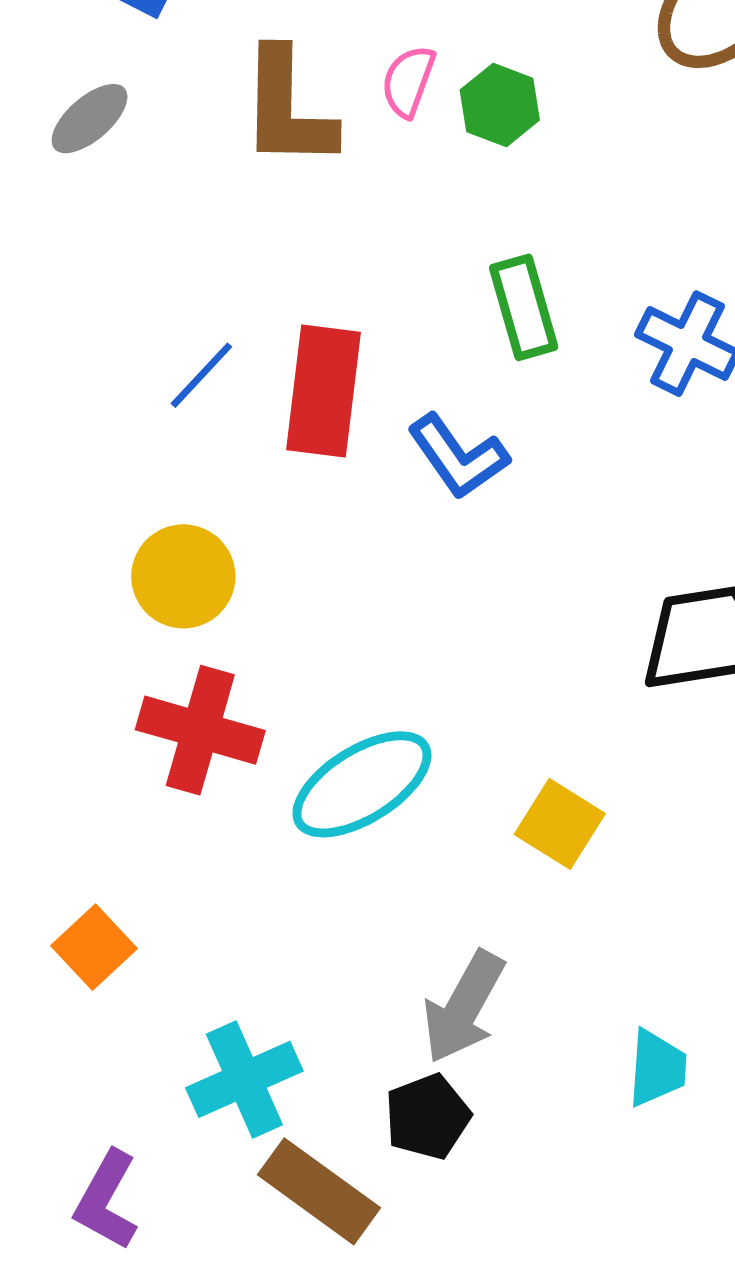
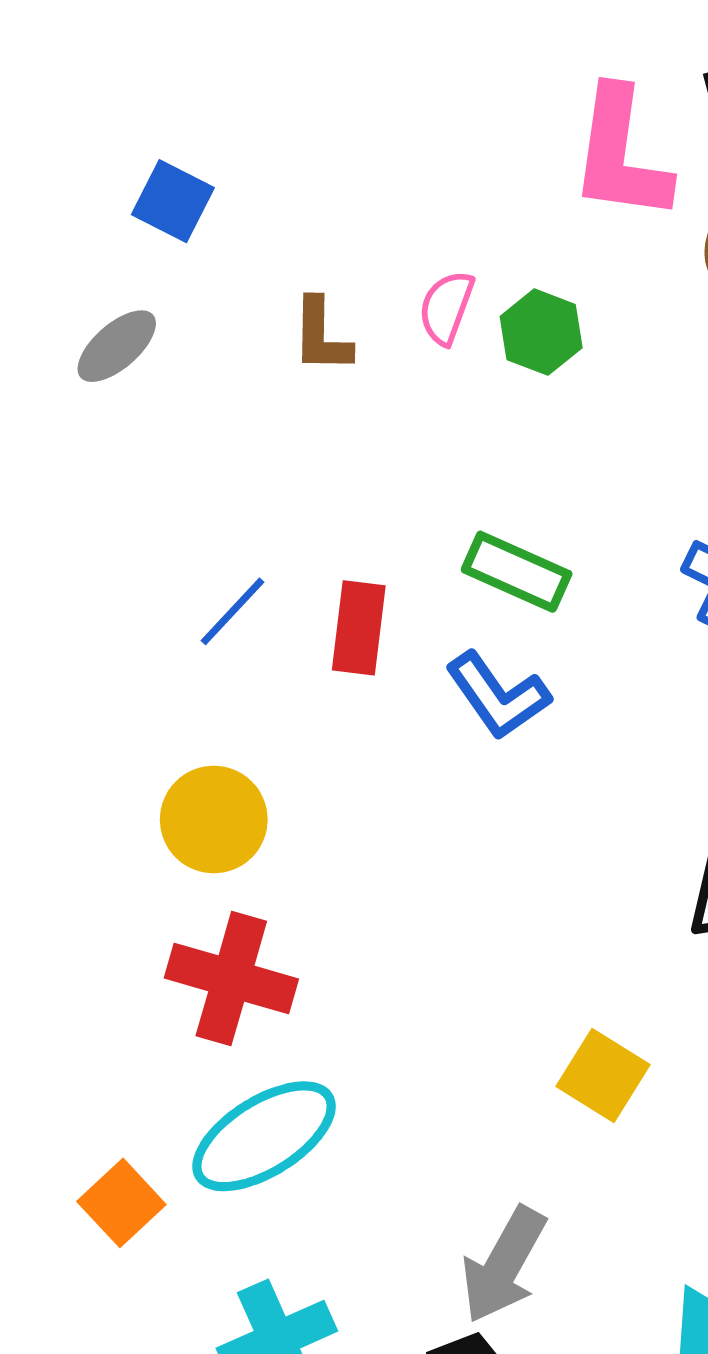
brown L-shape: (287, 108) -> (321, 336), size x0.6
green rectangle: (524, 307) -> (517, 572), moved, turned -50
red rectangle: (324, 391) -> (359, 628), size x0.7
cyan ellipse: (362, 784) -> (264, 1136), moved

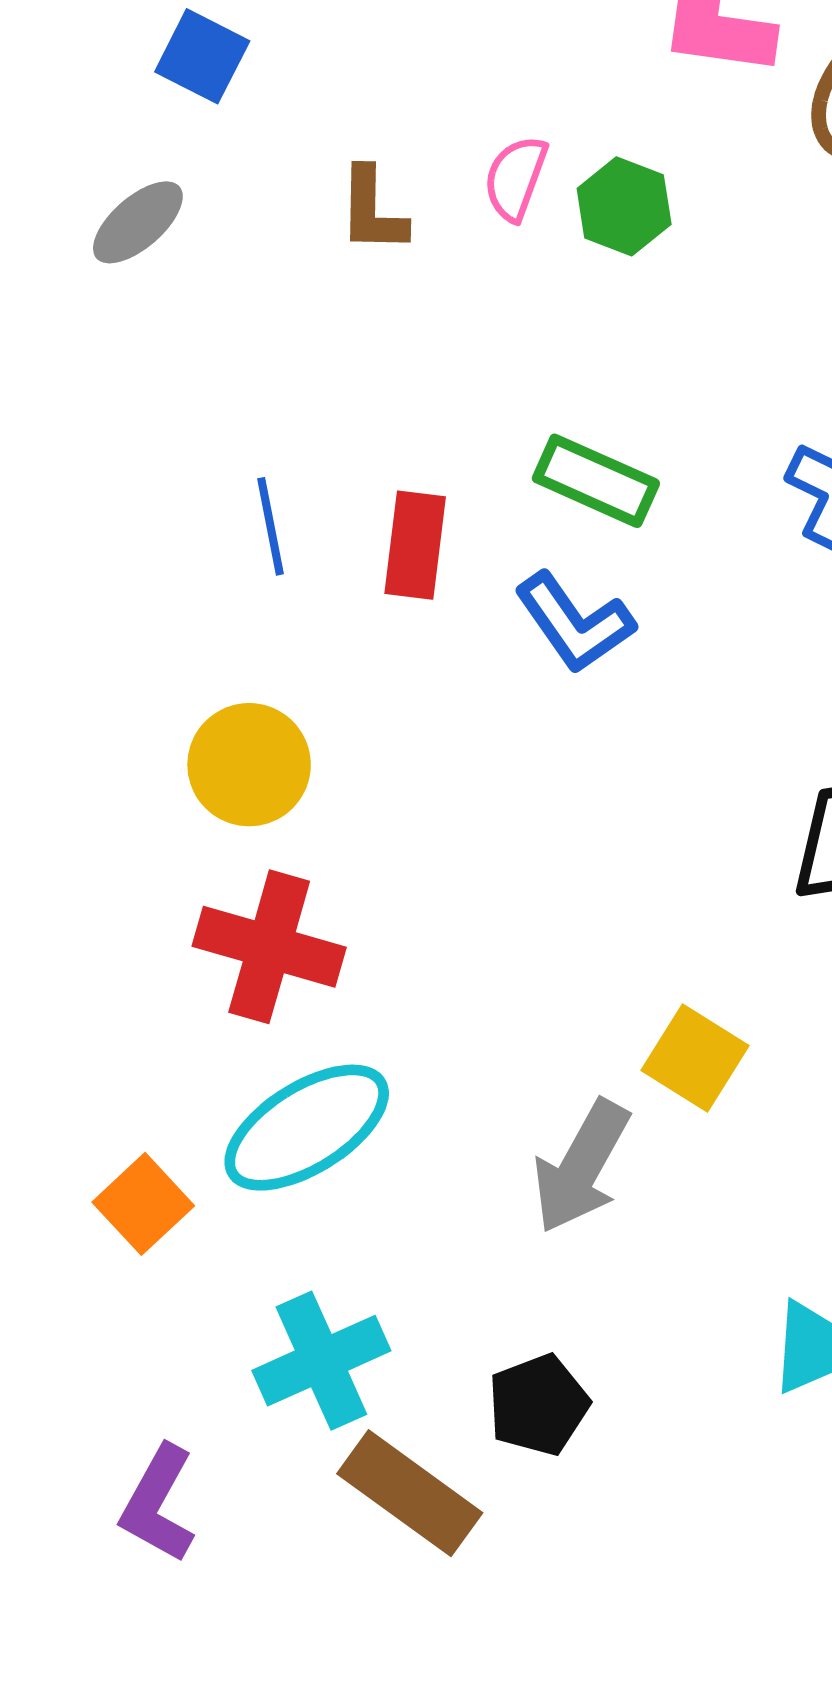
blue line: (232, 611) -> (270, 526), turned -54
gray arrow: (504, 1265) -> (581, 1166), moved

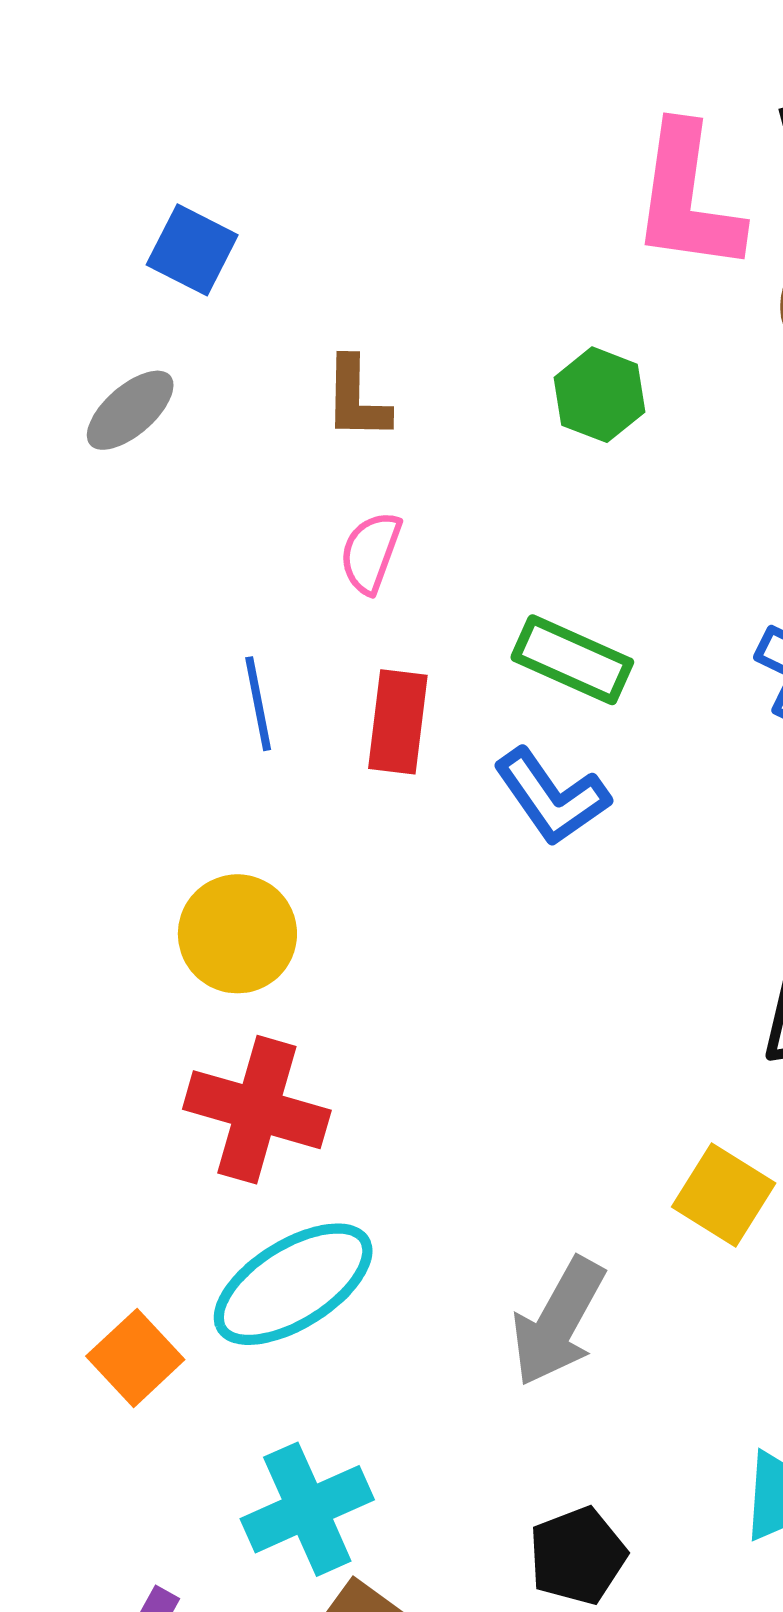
pink semicircle: (516, 178) -> (371, 552), moved
yellow square: (695, 1058) -> (724, 1195), moved
black pentagon: (538, 1405) -> (577, 1556), moved

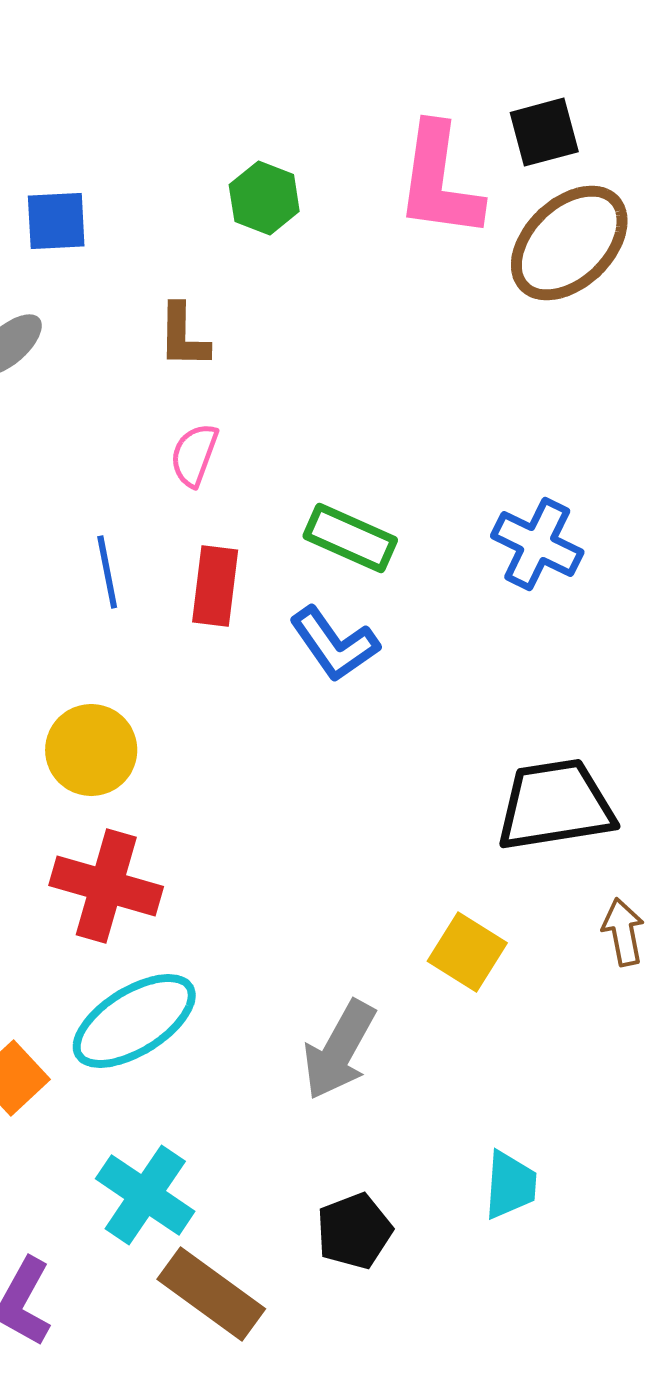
blue square: (192, 250) -> (56, 221), turned -30
green hexagon: (599, 395) -> (264, 198), moved
cyan cross: (307, 1509) -> (145, 1195), turned -32

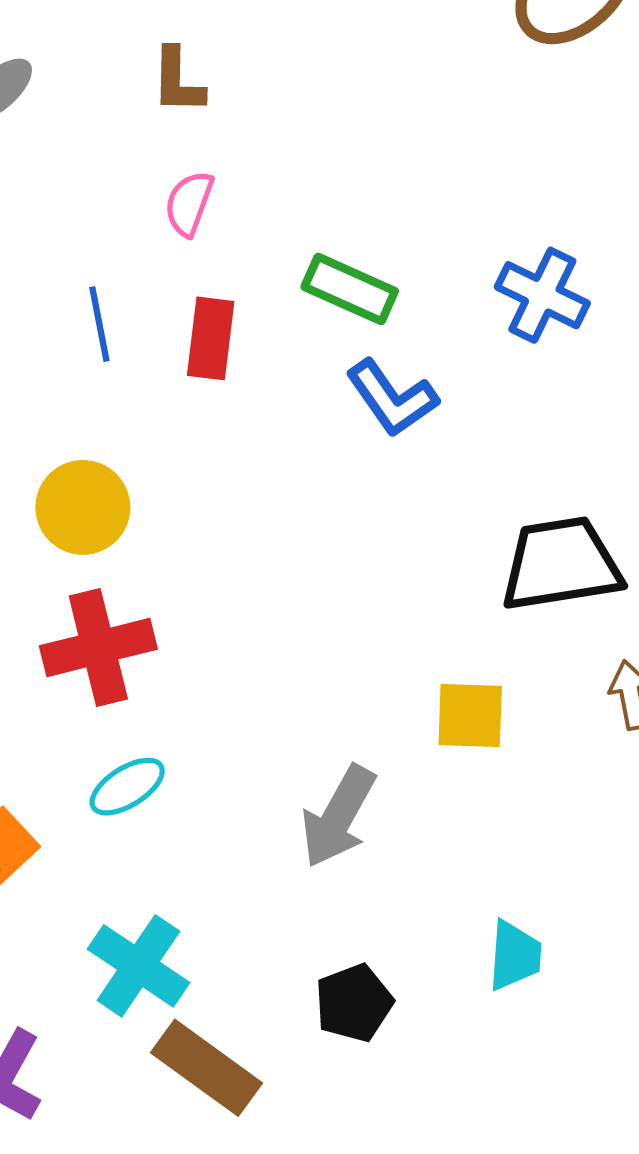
blue L-shape: (334, 644) -> (392, 398), moved
red cross: (106, 886) -> (98, 648), turned -30
yellow square: (467, 952) -> (470, 716), turned -30
cyan ellipse: (134, 1021) -> (127, 787), size x0.6

